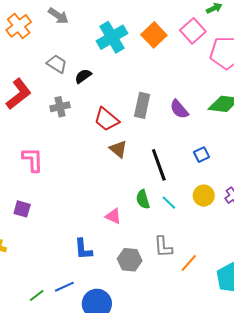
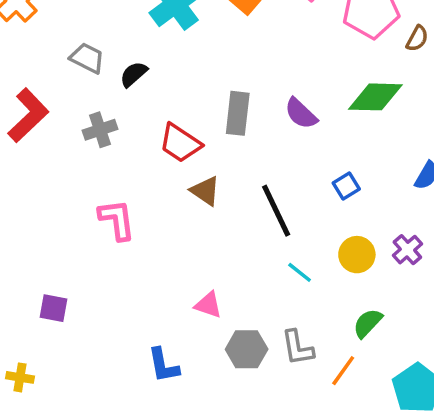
pink L-shape: (33, 160) -> (117, 220), moved
green semicircle: (143, 199) -> (368, 323), moved, turned 66
gray hexagon: (130, 260) -> (247, 349), moved

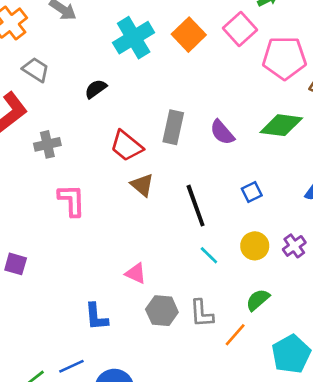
gray trapezoid: (87, 58) -> (36, 70), moved
gray cross: (100, 130) -> (47, 144), moved

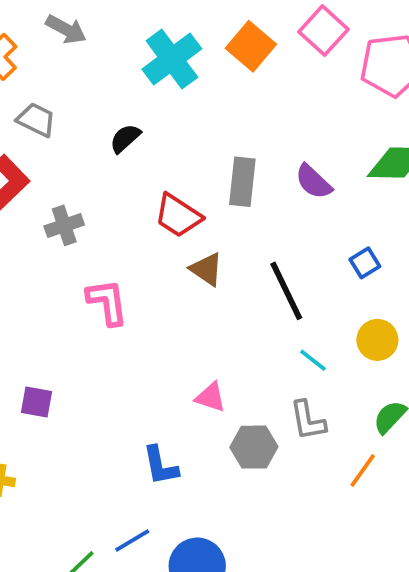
gray L-shape: (202, 313) -> (308, 420), moved

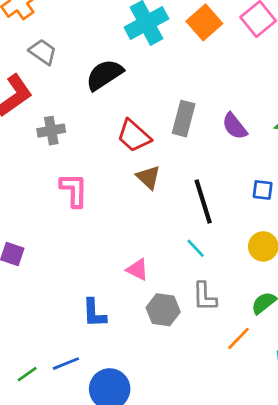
black semicircle: (125, 138) -> (104, 75), size x1.6
blue square: (365, 263) -> (263, 190), turned 30
cyan line: (313, 360) -> (196, 248), moved

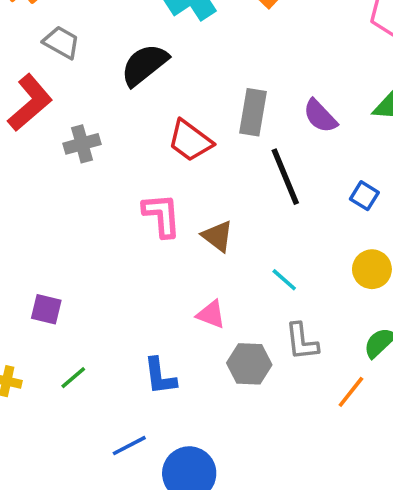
brown triangle: (148, 177) -> (218, 236), moved
pink L-shape: (74, 190) -> (162, 215), moved
blue square: (263, 190) -> (364, 196), turned 30
black line: (203, 202) -> (285, 177), moved
green line: (27, 374) -> (73, 378), moved

